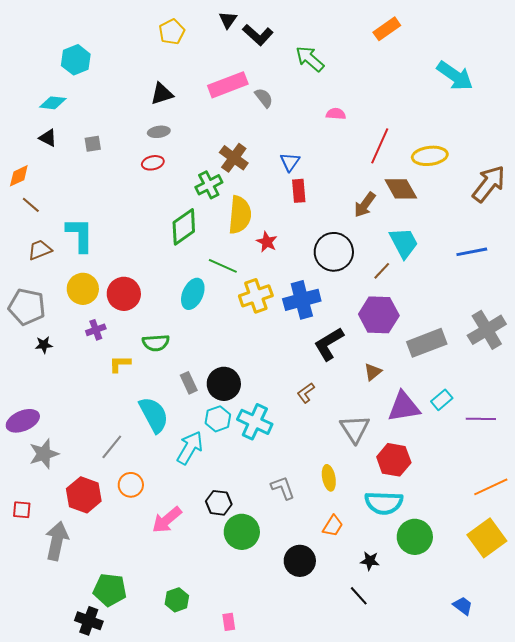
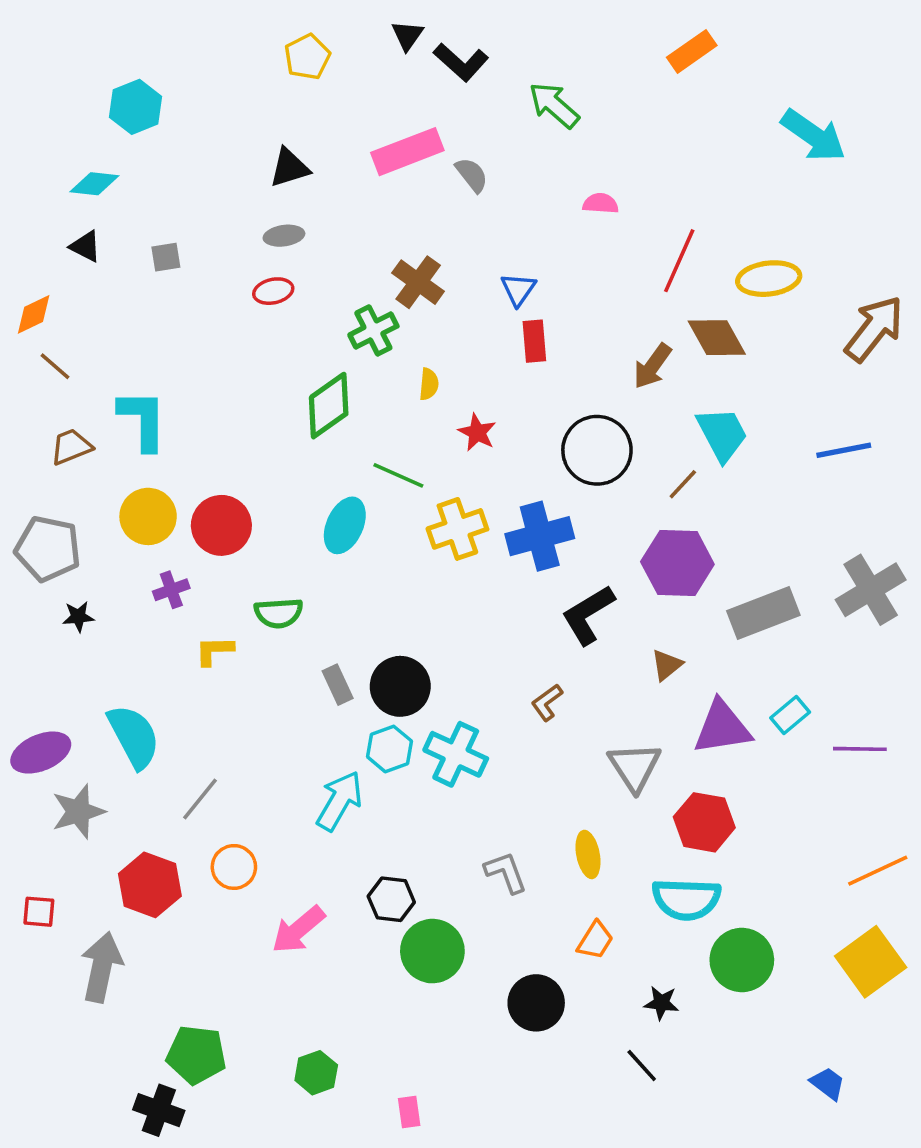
yellow semicircle: (240, 215) -> (429, 384), size x0.5
cyan semicircle: (154, 415) -> (134, 736), moved

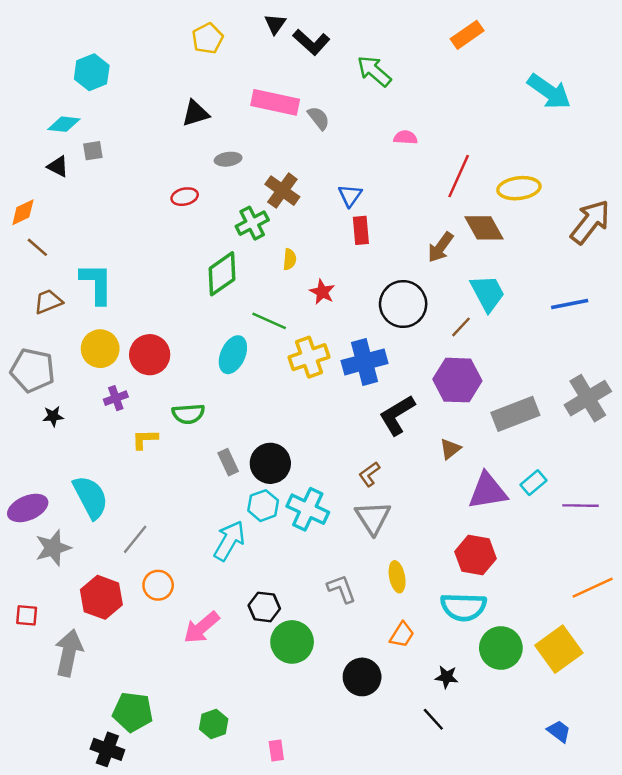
pink rectangle: (407, 152) -> (275, 102), turned 33
gray ellipse: (284, 236) -> (228, 159), moved
gray square: (166, 257) -> (93, 151), moved
gray triangle: (635, 767) -> (373, 518), moved
yellow square: (871, 962) -> (559, 649), moved

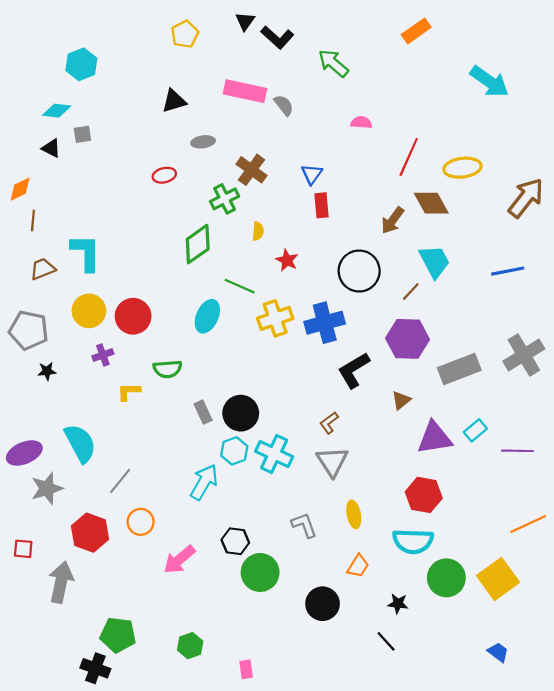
brown line: (37, 247) -> (33, 220), turned 54

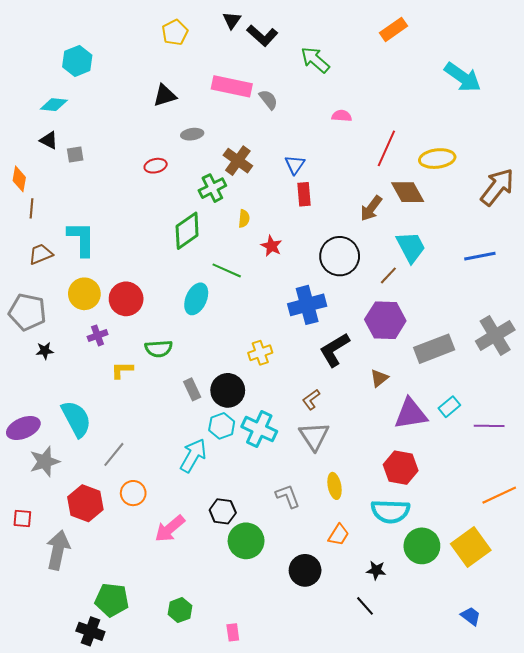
gray square: (82, 134) -> (75, 154), moved
orange diamond: (20, 189) -> (19, 179), turned -55
yellow cross: (275, 318) -> (260, 353), moved, size x0.7

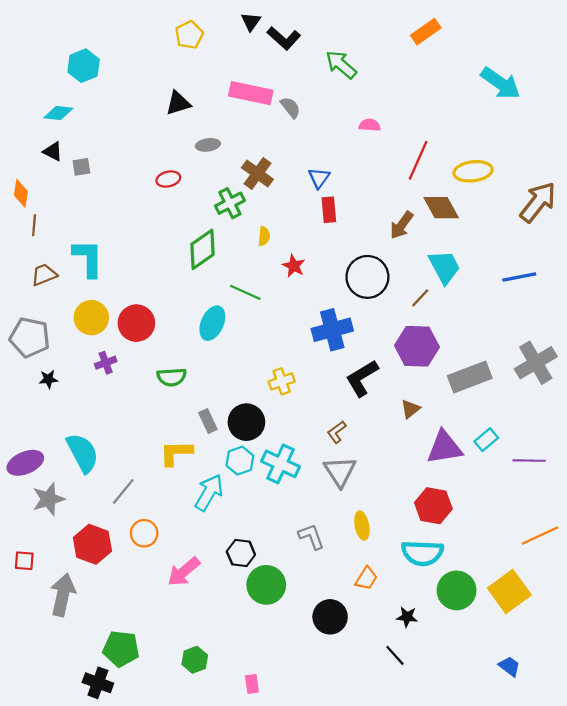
yellow L-shape: (122, 370) -> (176, 453), moved, size x1.4

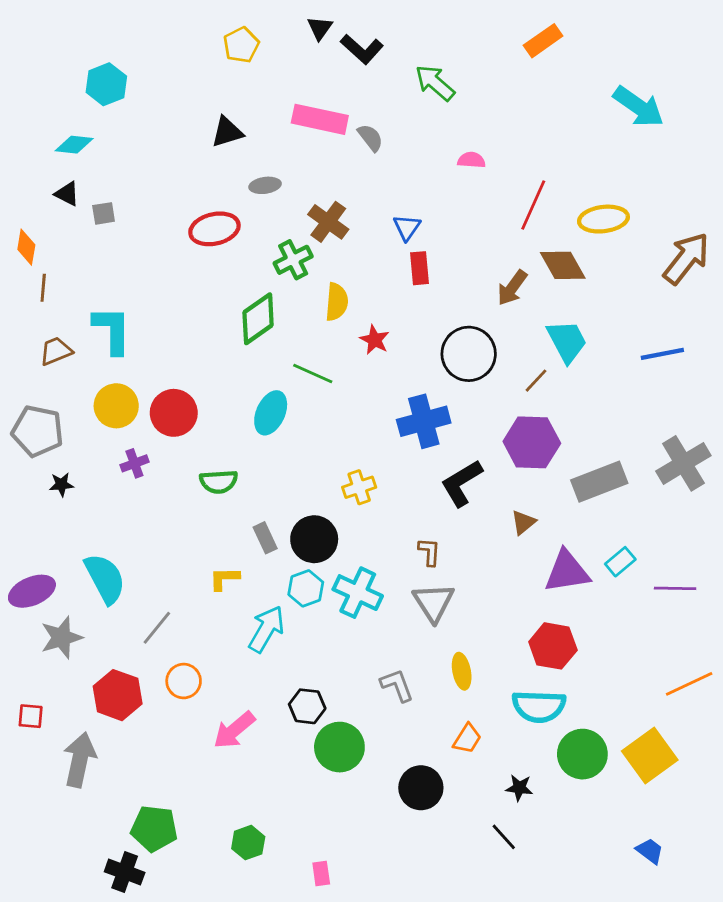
red ellipse: (168, 179) -> (214, 229), size x1.6
yellow semicircle: (264, 236) -> (337, 302), size x1.5
brown L-shape: (337, 432) -> (429, 552), turned 130
yellow L-shape: (176, 453) -> (224, 579), size x0.7

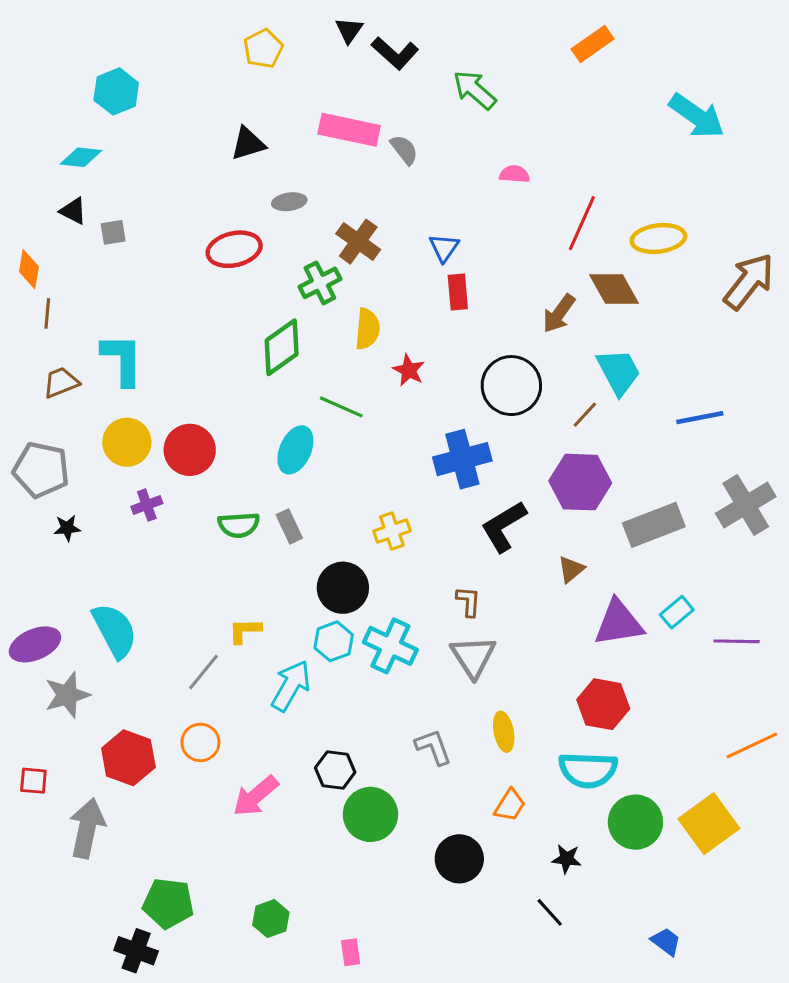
blue line: (662, 354) -> (700, 418), moved
gray rectangle: (265, 538) -> (289, 526), moved
gray line: (157, 628) -> (203, 672), moved
blue trapezoid: (650, 851) -> (666, 942), moved

